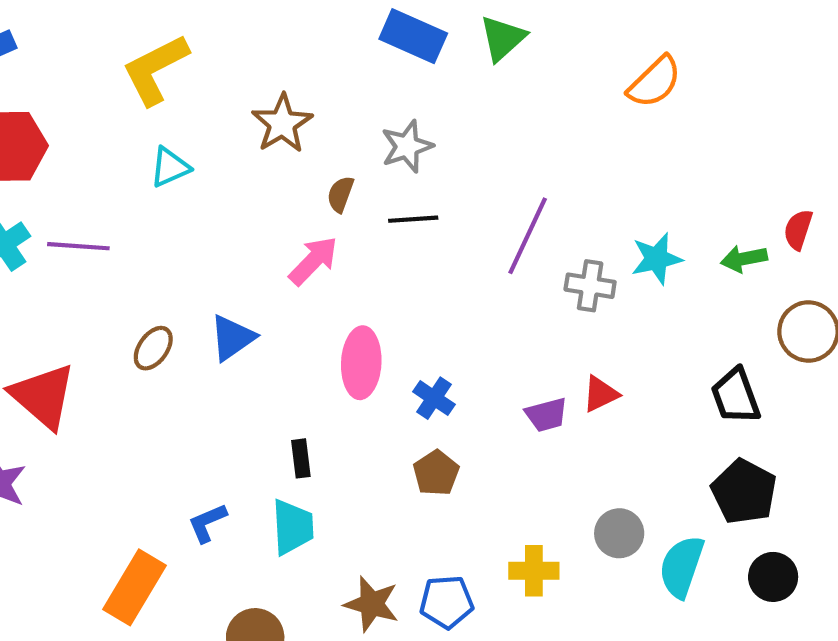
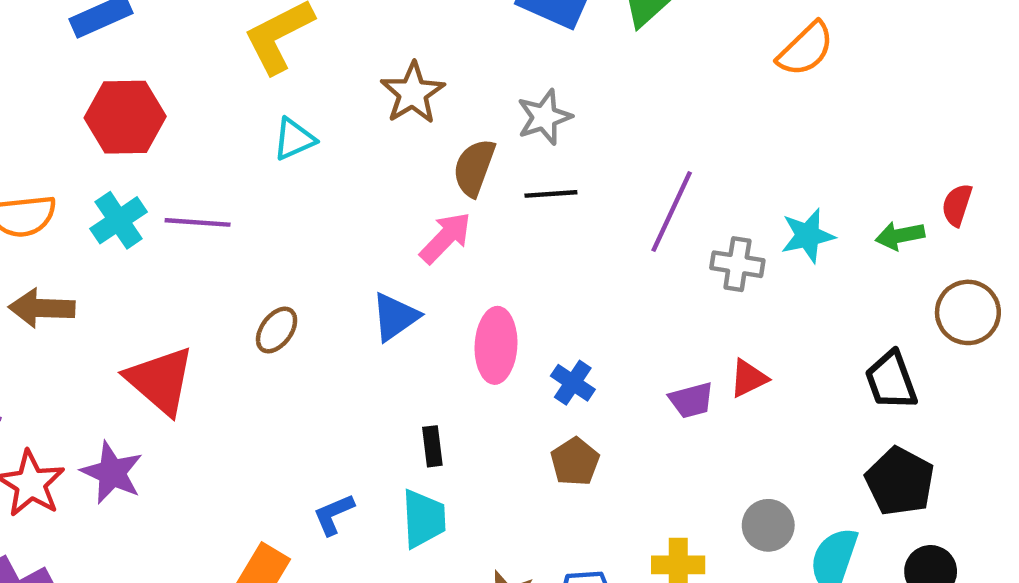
brown semicircle: (340, 194) -> (474, 168), size x1.5
blue triangle: (232, 338) -> (395, 317), moved

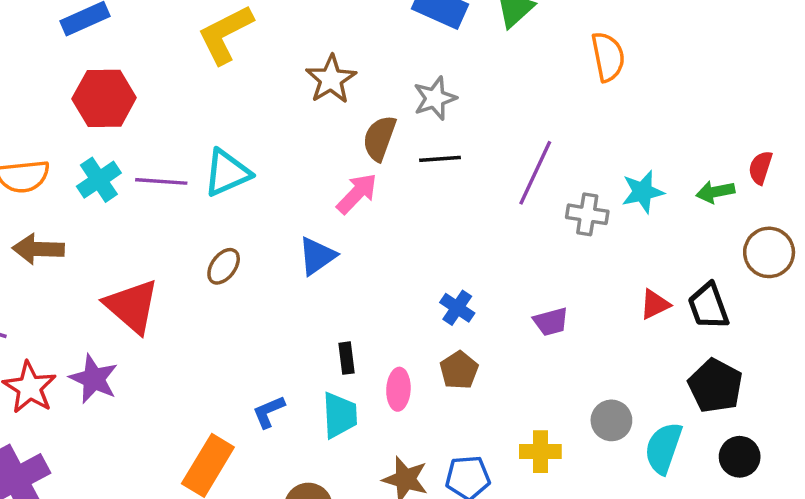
orange semicircle: (805, 49) -> (608, 57), moved, turned -57
cyan triangle: (294, 139) -> (227, 173), moved, size x1.4
pink ellipse: (496, 345) -> (398, 389), moved, size x0.7
red triangle: (748, 378) -> (655, 304), moved

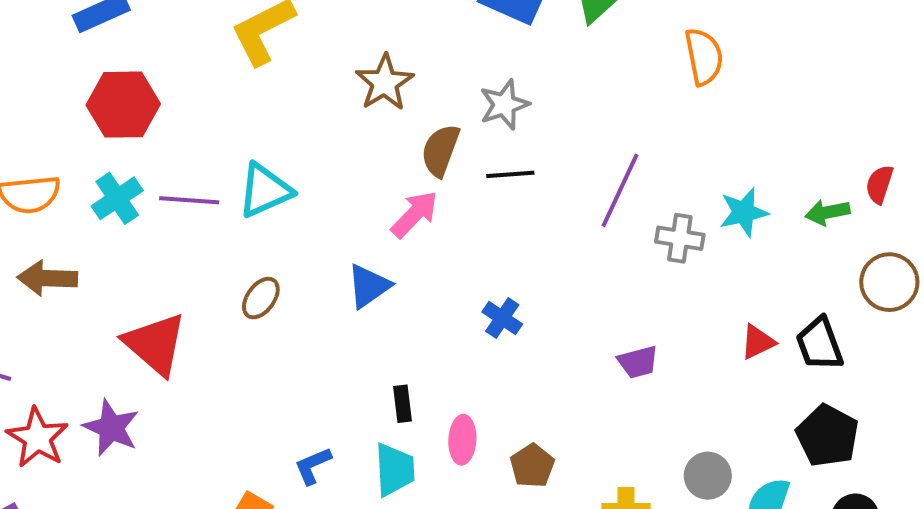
blue cross: (457, 308) -> (502, 318), moved
brown pentagon: (459, 370) -> (532, 466), moved

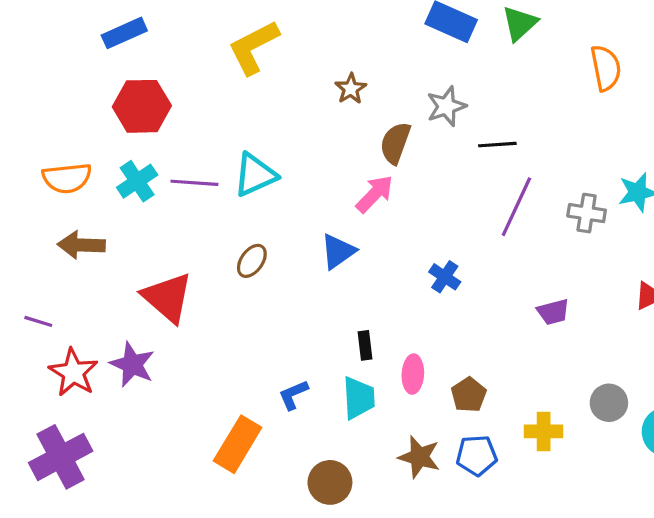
brown star: (385, 83) -> (351, 89), size x0.7
black line: (510, 174) -> (497, 145), moved
purple line: (620, 190) -> (516, 207), moved

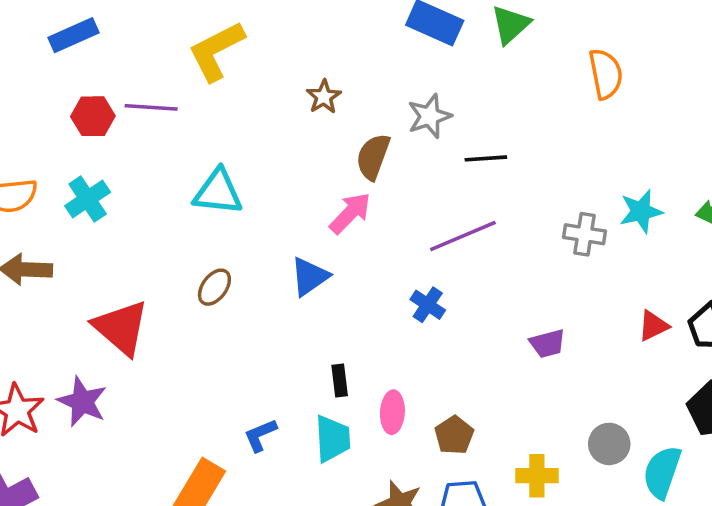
red hexagon: (142, 106) -> (93, 116), size x0.7
cyan triangle: (255, 175) -> (218, 192), turned 30
purple line: (194, 183) -> (151, 107), moved
purple line: (516, 207) -> (463, 236), moved, turned 42

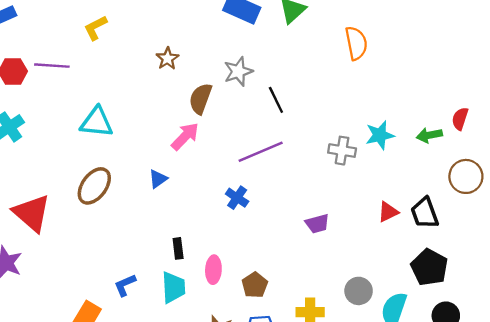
yellow L-shape: (216, 51) -> (95, 28), size x0.6
black line: (486, 158) -> (276, 100), turned 68
blue triangle: (310, 277) -> (158, 179), size x0.7
brown ellipse: (214, 287) -> (94, 186), size x1.5

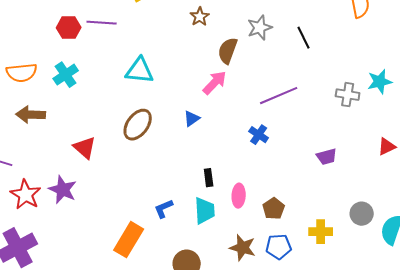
black line: (276, 100) -> (304, 38), moved
red triangle: (32, 213) -> (85, 148), size x0.7

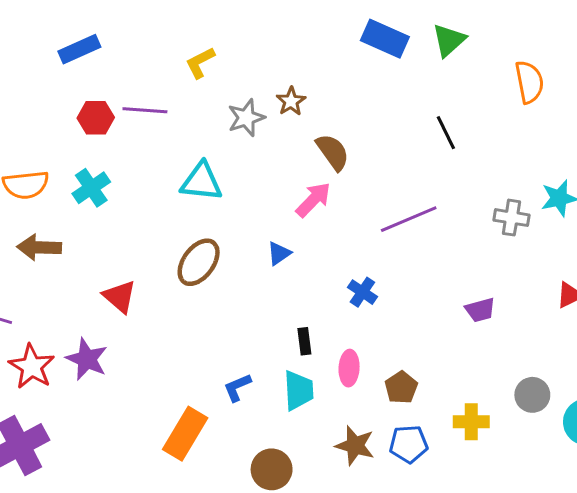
gray star: (260, 28) -> (246, 118), moved
brown semicircle: (228, 51) -> (333, 152), turned 124
blue cross: (259, 135) -> (362, 292), moved

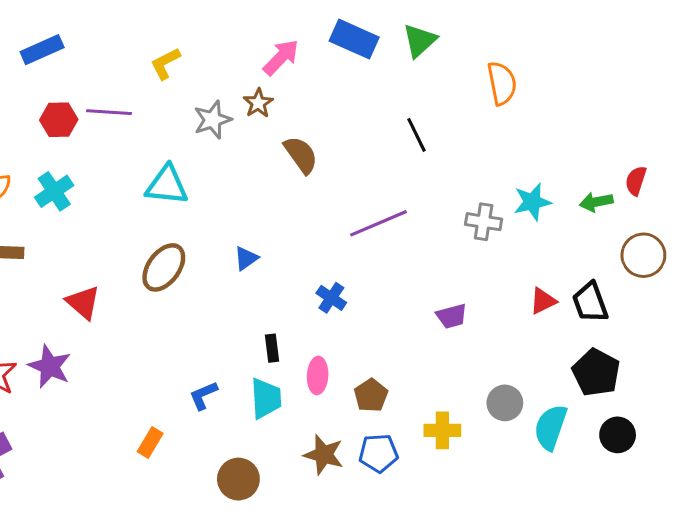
pink arrow: (313, 200) -> (281, 57), moved
orange rectangle: (185, 434) -> (150, 443), size x0.6

